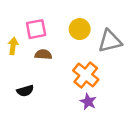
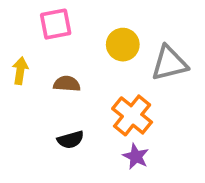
pink square: (36, 29) -> (56, 24), moved
black semicircle: (25, 91) -> (71, 140), moved

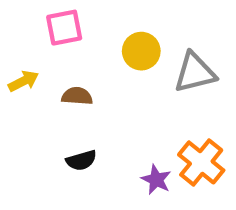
yellow arrow: (20, 71) -> (23, 81), turned 55
orange cross: (132, 115) -> (201, 162), moved

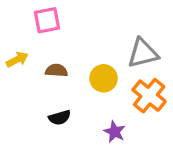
yellow circle: (141, 51) -> (104, 78), moved
orange cross: (201, 162) -> (149, 96), moved

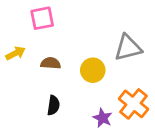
orange cross: (149, 96) -> (134, 104), moved
black semicircle: (60, 118) -> (53, 105), turned -66

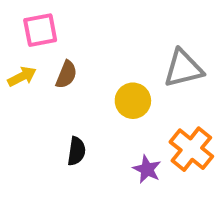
pink square: (42, 18) -> (40, 30), moved
brown semicircle: (51, 63) -> (66, 74), moved, turned 108

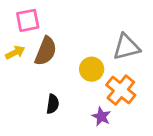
brown semicircle: (66, 74) -> (46, 51), size x1.5
orange cross: (191, 149) -> (121, 90), moved

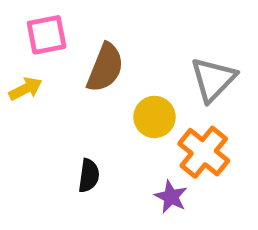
gray triangle: (126, 47) -> (213, 79), turned -32
brown semicircle: (46, 51) -> (105, 68), moved

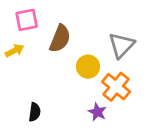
black semicircle: (89, 176) -> (35, 112), moved

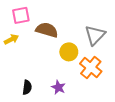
brown semicircle: (60, 39) -> (47, 30), turned -95
purple star: (97, 112) -> (58, 87), moved

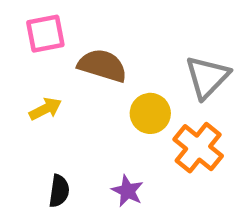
yellow arrow: (11, 39) -> (45, 109), moved

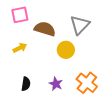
gray triangle: (207, 77) -> (80, 25), moved
orange cross: (198, 148) -> (87, 83), moved

